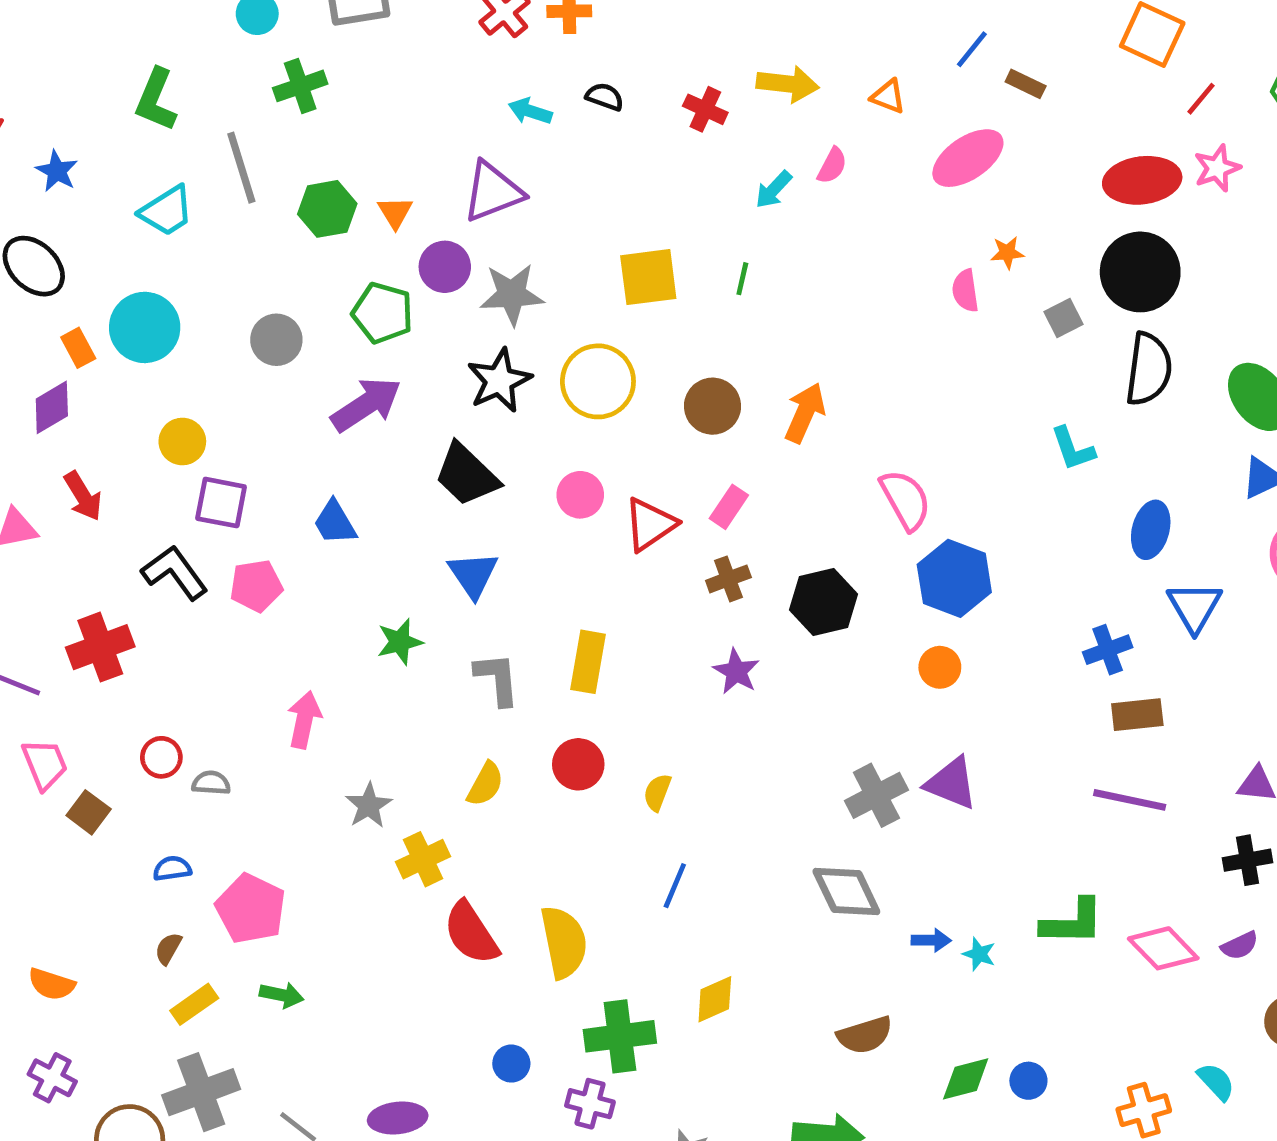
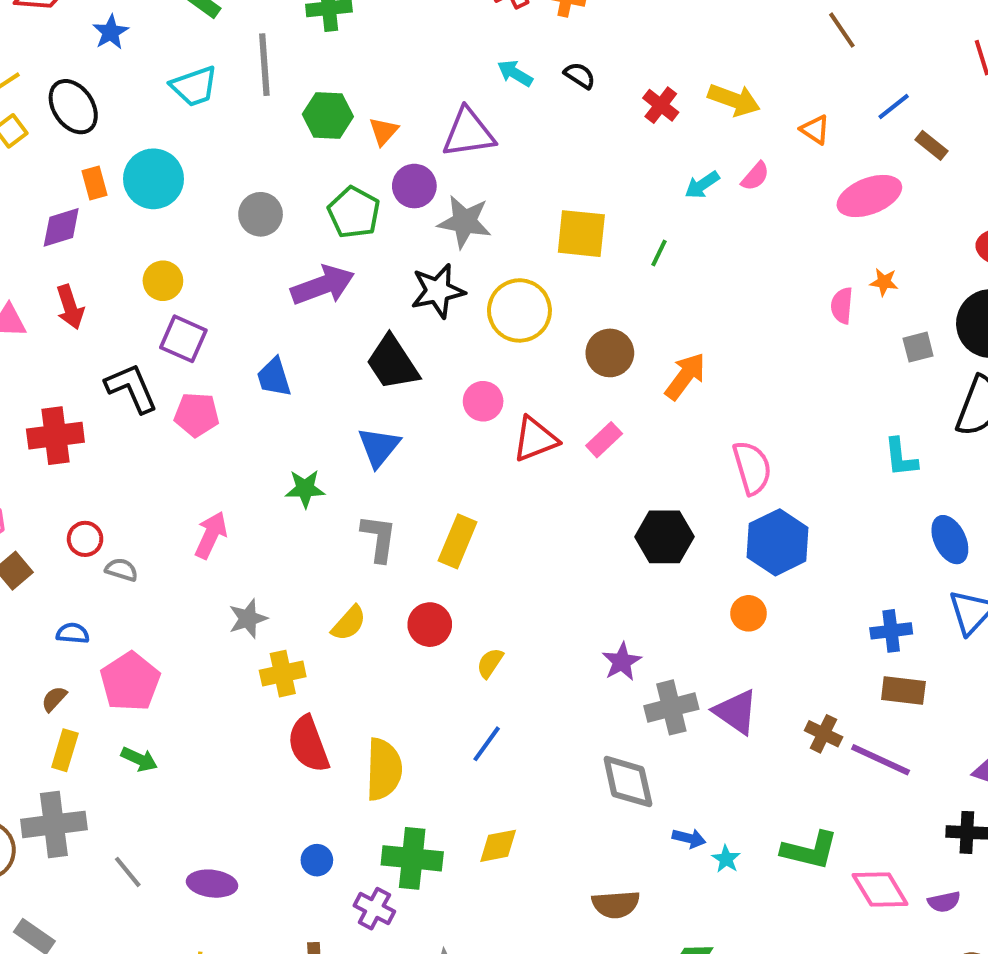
blue ellipse: (1151, 530) -> (950, 540), turned -54
brown cross: (728, 579) -> (824, 734), moved, turned 33
purple star: (736, 671) -> (622, 662), moved
yellow rectangle: (194, 1004) -> (65, 750), turned -51

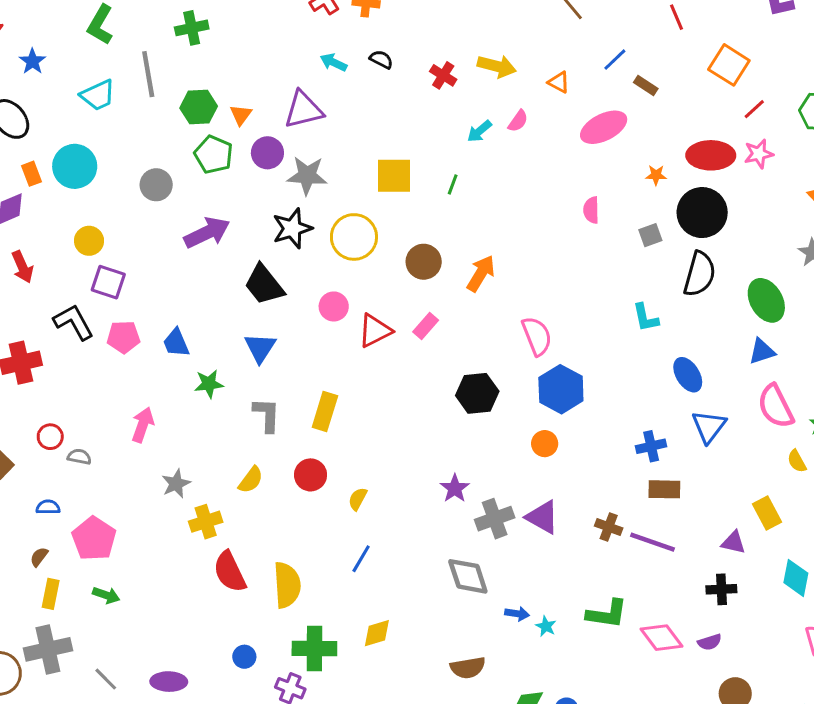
green pentagon: (354, 212) -> (214, 155), moved
orange star: (884, 282) -> (656, 175), moved
blue trapezoid: (274, 377) -> (176, 343), moved

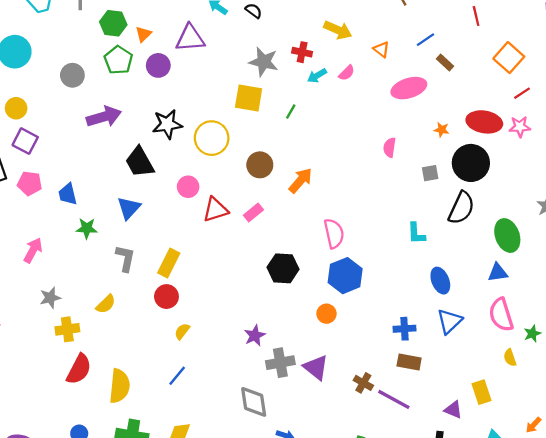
red cross: (443, 75) -> (302, 52), moved, turned -30
gray star: (307, 176) -> (264, 62), moved
red circle: (311, 475) -> (166, 297), moved
red semicircle: (230, 572) -> (79, 369), turned -136

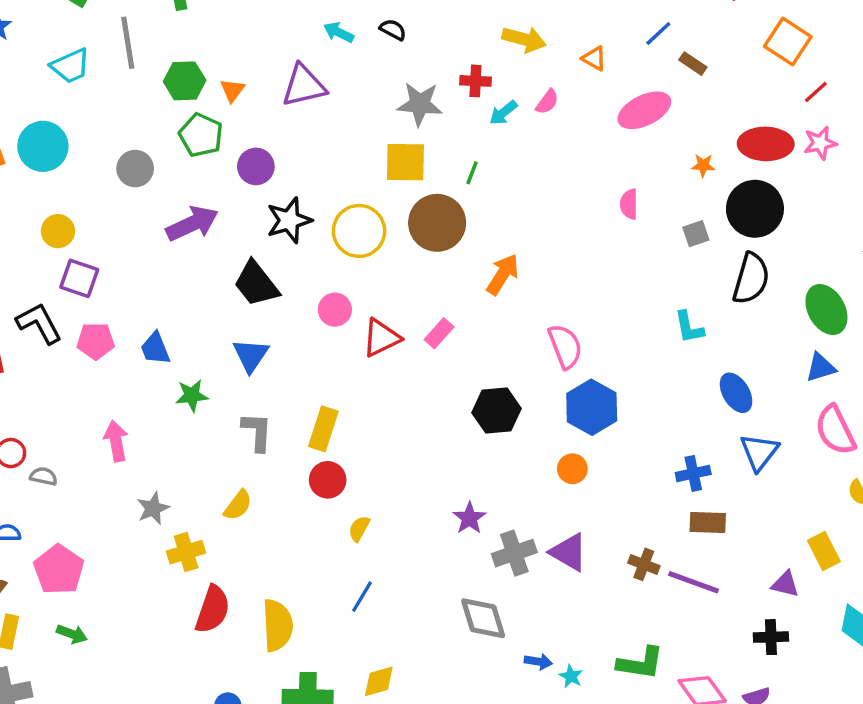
purple circle: (158, 65) -> (256, 166), moved
brown circle: (260, 165) -> (437, 223), moved, size x1.4
pink arrow: (33, 250) -> (116, 441), turned -30

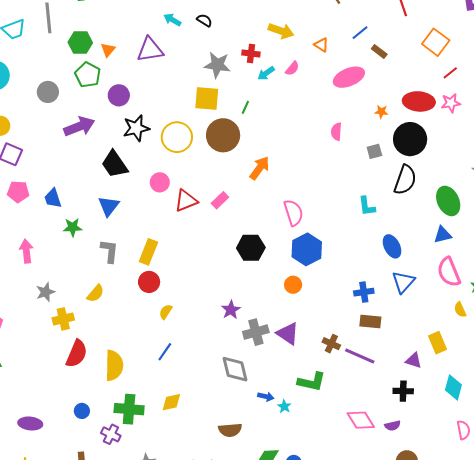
green L-shape: (640, 663) -> (312, 382), moved

